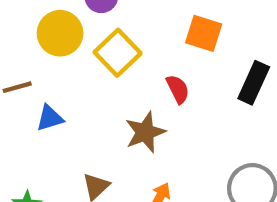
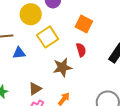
orange square: (204, 33) -> (84, 24), moved
yellow square: (118, 53) -> (48, 37), moved

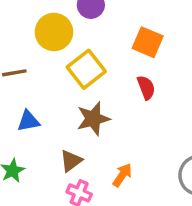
blue triangle: (19, 53) -> (28, 121), moved
brown star: (62, 67) -> (93, 119), moved

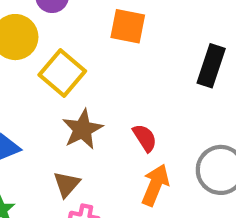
red semicircle: (146, 88) -> (145, 138), moved
orange arrow: (122, 175) -> (155, 185), moved, size x1.4

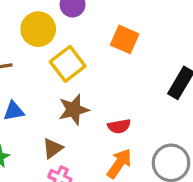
red semicircle: (145, 138) -> (119, 126), turned 100

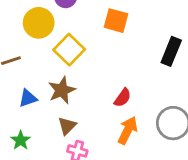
brown star: (74, 110) -> (62, 90), moved
red semicircle: (119, 126) -> (123, 98), turned -36

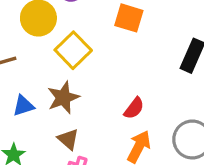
brown triangle: (67, 126) -> (68, 139), turned -36

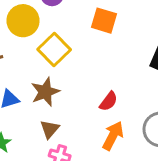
brown triangle: (68, 139) -> (50, 129), turned 30

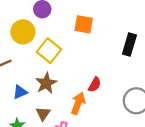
brown triangle: (50, 129) -> (43, 114), moved
orange arrow: (113, 136) -> (78, 103), moved

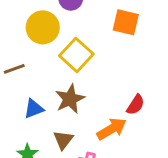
orange arrow: (78, 103) -> (112, 129), turned 35

